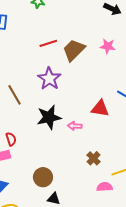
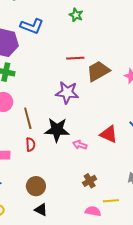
purple star: (49, 79) -> (67, 93), turned 30
brown line: (15, 95) -> (28, 118), moved
red semicircle: (11, 139) -> (31, 145), moved

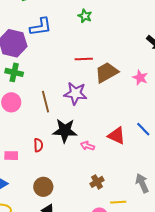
blue L-shape: (32, 26) -> (41, 27), turned -30
brown line: (28, 118) -> (45, 102), moved

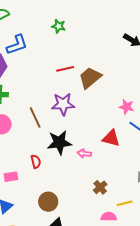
pink star: (140, 78) -> (127, 107), moved

